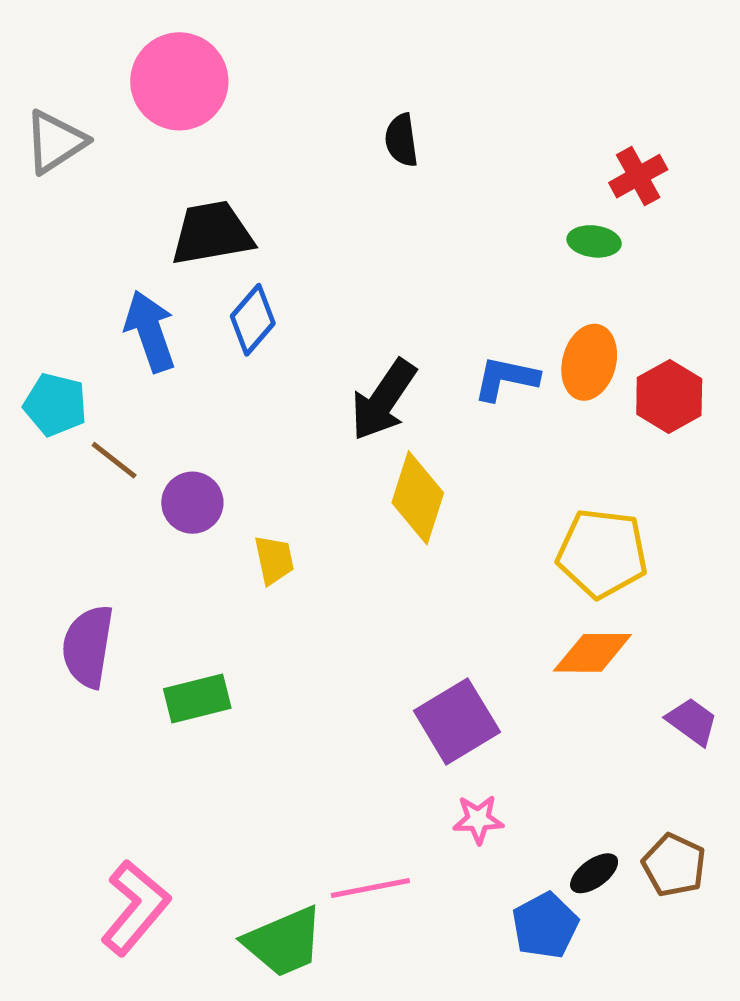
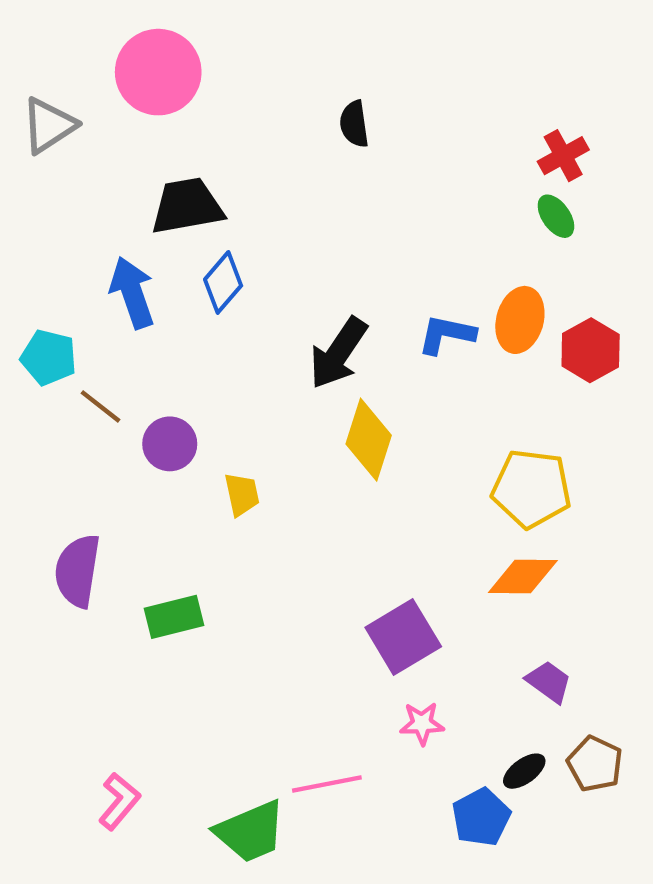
green ellipse: (594, 241) -> (556, 216), moved, turned 48
purple trapezoid: (692, 721) -> (549, 682), moved
pink L-shape: (135, 908) -> (119, 801), size x0.7

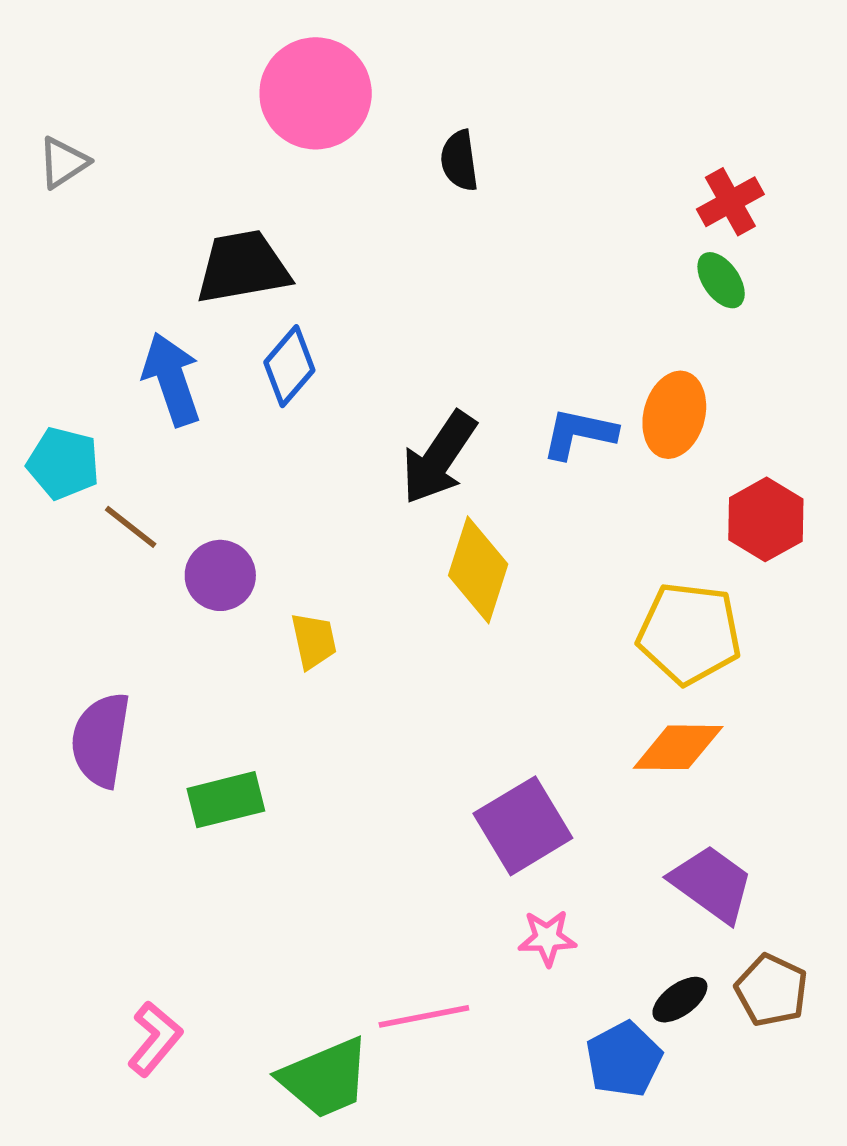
pink circle: (158, 72) -> (316, 93), moved
gray triangle: (49, 125) -> (63, 163), size x0.7
red hexagon: (591, 350) -> (766, 519), moved
purple trapezoid: (549, 682) -> (712, 884), size x1.4

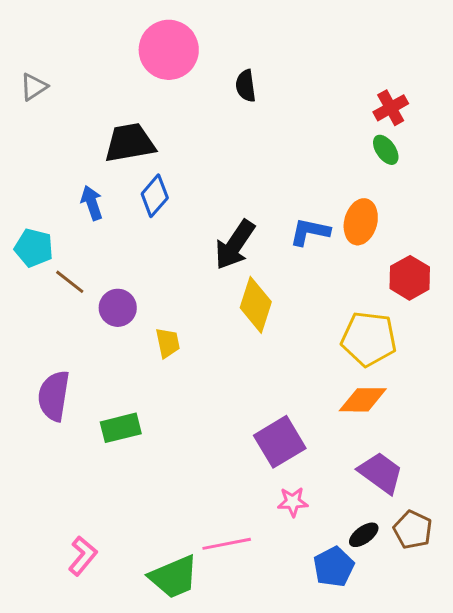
blue arrow: (172, 379) -> (92, 203), size x0.7

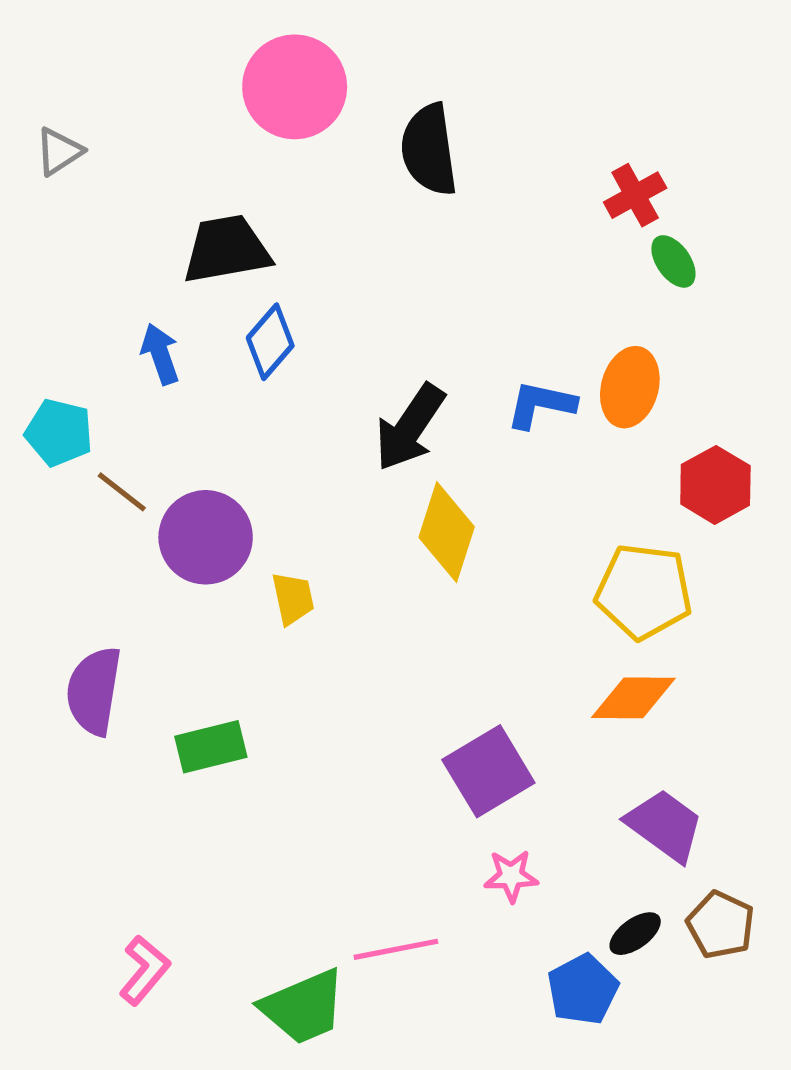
black semicircle: (246, 86) -> (429, 150), size x1.6
red cross: (391, 108) -> (635, 195), moved
purple circle: (118, 308) -> (206, 537), size x1.4

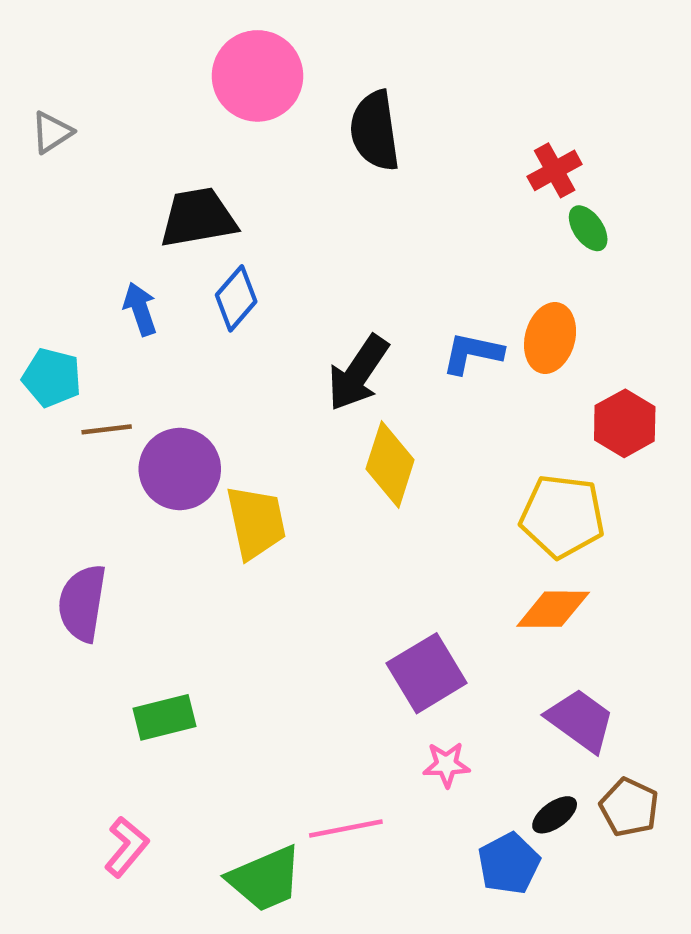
brown line: (122, 492) -> (107, 429), turned -45
yellow trapezoid: (293, 598) -> (256, 522), size x1.6
green rectangle: (211, 747) -> (165, 717), moved

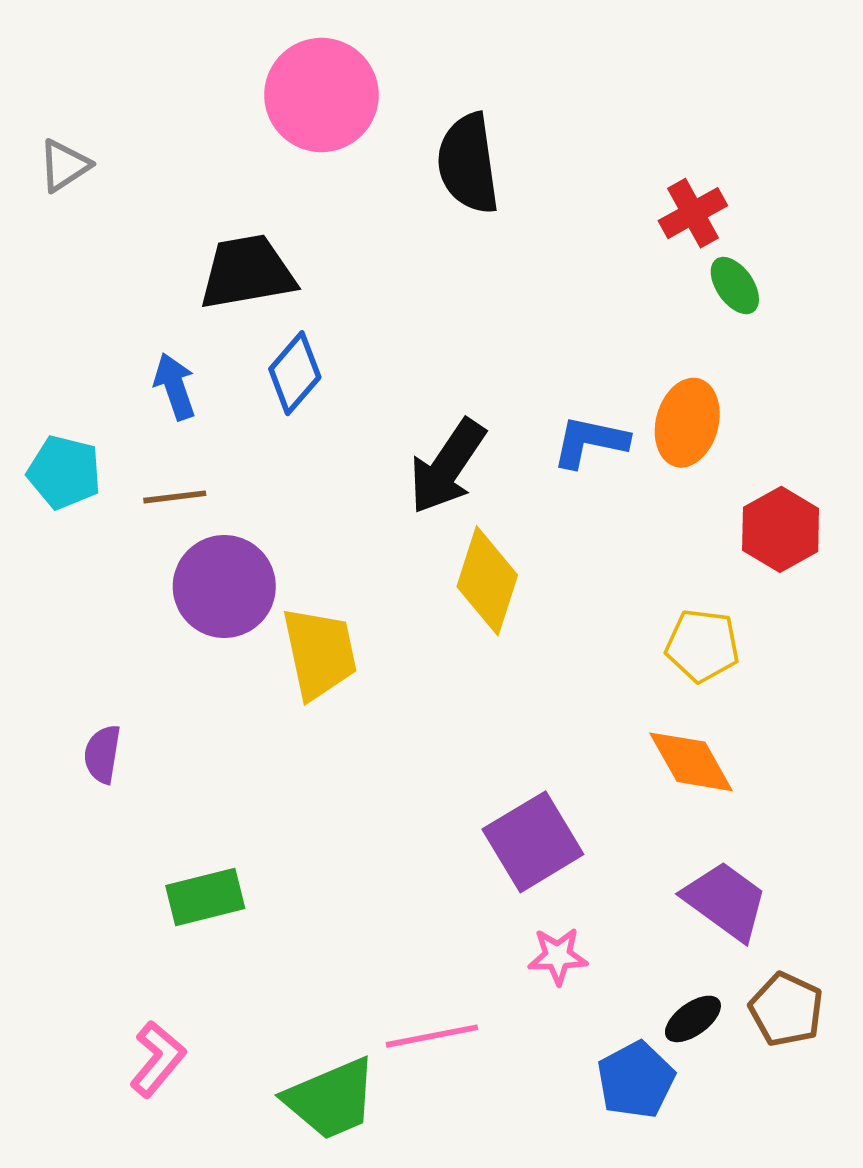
brown line: (107, 429) -> (175, 497), moved
yellow pentagon: (562, 516) -> (702, 646), size x0.7
purple semicircle: (82, 603) -> (102, 754), size x0.6
orange diamond: (553, 609) -> (691, 762), turned 60

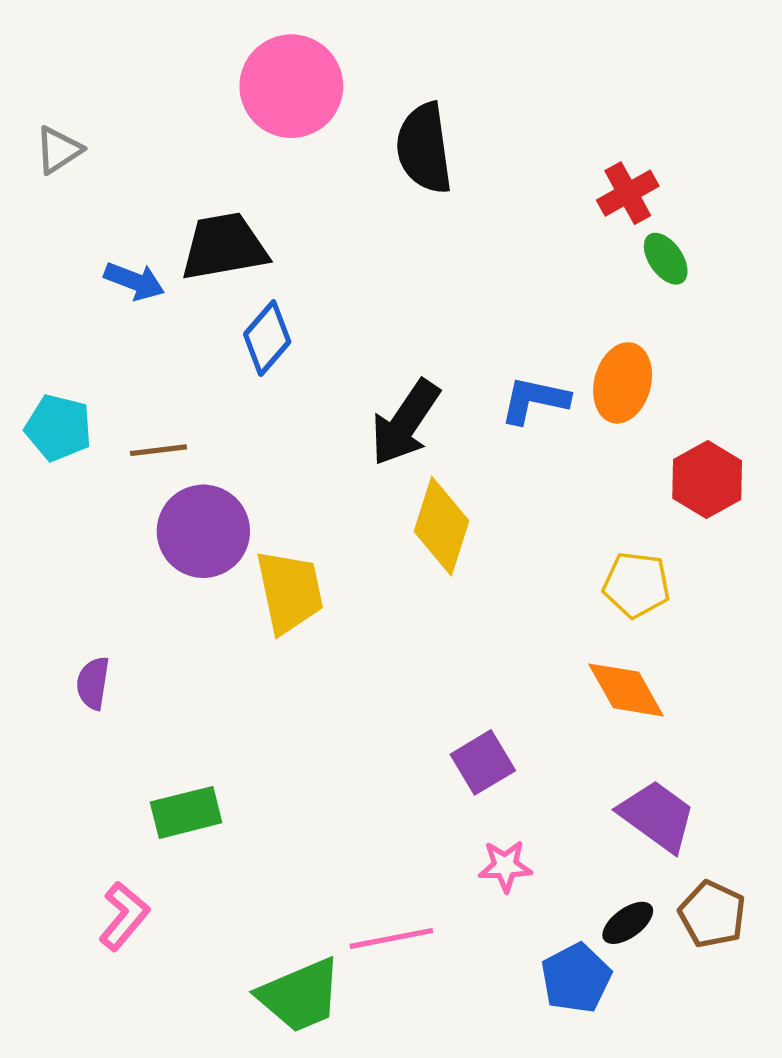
blue arrow: (175, 386) -> (134, 281), moved, turned 130
purple square: (533, 842) -> (483, 762), size x0.7
pink L-shape: (158, 1059) -> (124, 916), moved

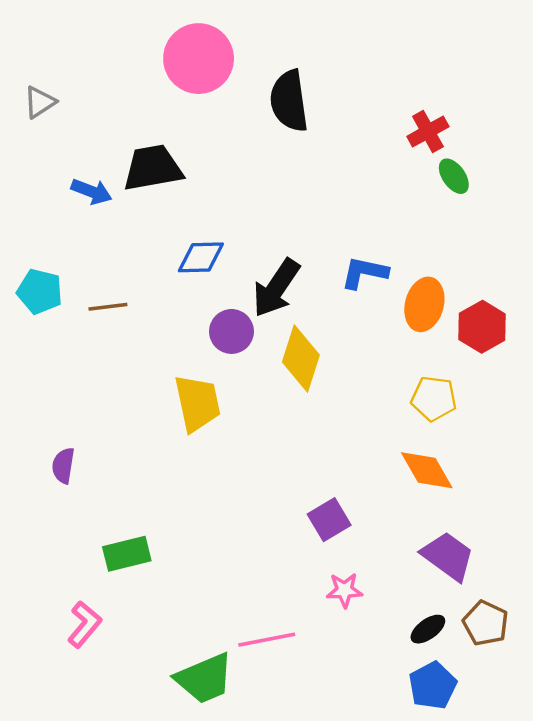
blue diamond: (267, 338) -> (201, 257), moved, turned 48
orange ellipse: (623, 383) -> (424, 304), moved
purple circle: (203, 531) -> (231, 331), moved, size x0.7
blue pentagon: (576, 978) -> (433, 686), moved

